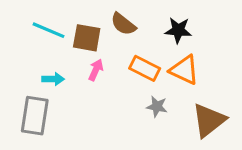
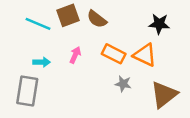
black star: (178, 30) -> (159, 24), moved
brown square: (87, 38) -> (68, 15), moved, turned -30

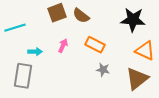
cyan line: (38, 24) -> (15, 28), moved, turned -40
black star: (159, 24) -> (133, 20), size x1.4
orange triangle: (145, 55) -> (145, 51), moved

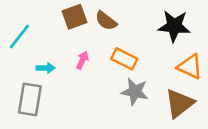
cyan line: (15, 28) -> (19, 36), turned -35
gray star: (103, 70) -> (135, 92), size x1.5

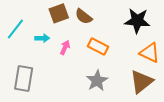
cyan arrow: (46, 68) -> (42, 38), moved
gray star: (135, 92) -> (97, 81), moved, turned 30

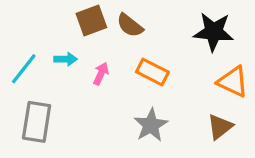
cyan line: (15, 29) -> (24, 69), moved
brown triangle: (141, 82) -> (220, 127), size x0.7

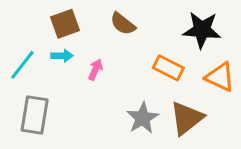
brown square: (91, 21) -> (65, 24), moved
orange rectangle: (152, 72) -> (168, 68), moved
brown triangle: (220, 127) -> (187, 118), moved, size x1.4

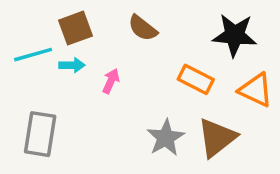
cyan line: (22, 65) -> (33, 55), moved, turned 36

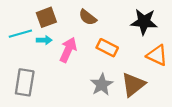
orange rectangle: (196, 79) -> (107, 48), moved
pink arrow: (111, 81) -> (68, 50), size x1.6

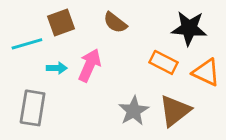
cyan arrow: (44, 40) -> (57, 68), moved
orange rectangle: (107, 48) -> (164, 62), moved

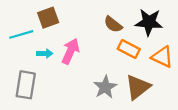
brown semicircle: (115, 23) -> (113, 24), moved

